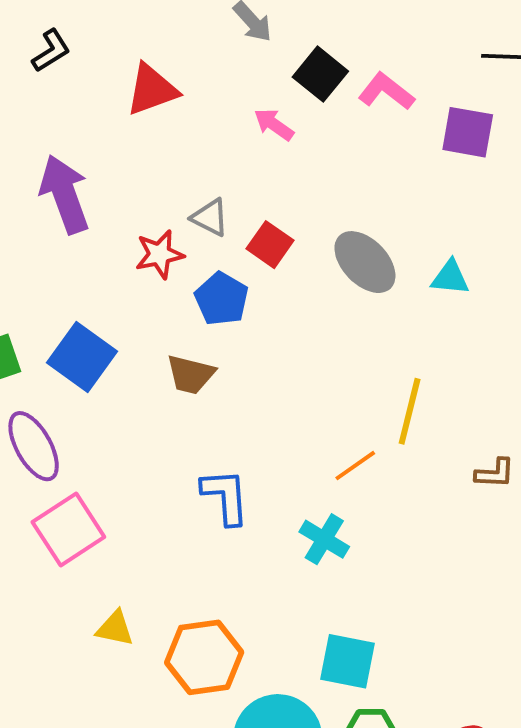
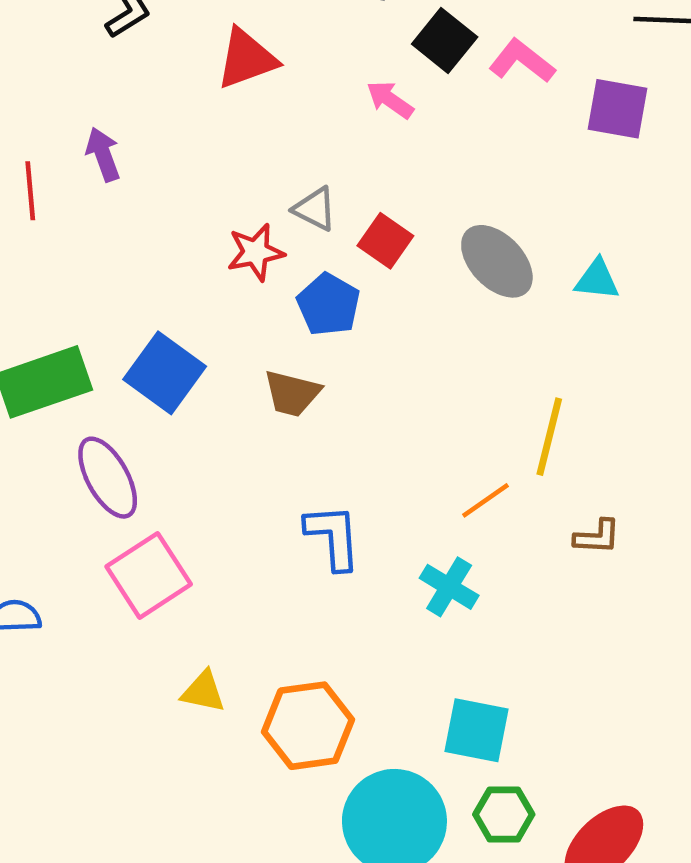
purple arrow: (65, 194) -> (103, 154), moved, size x0.6
brown L-shape: (495, 473) -> (597, 537), moved

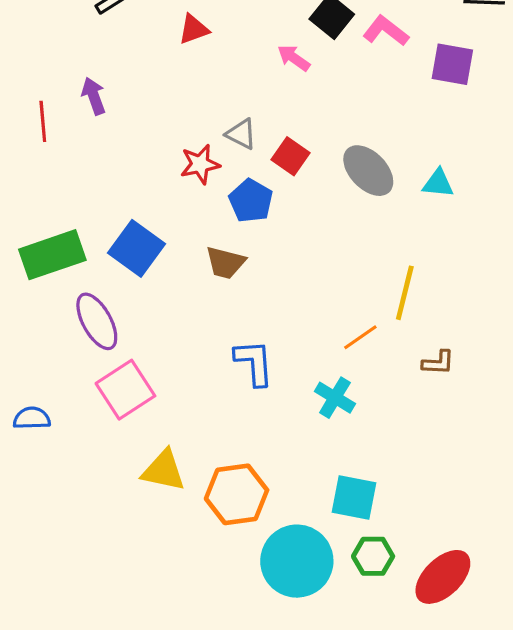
red triangle: (246, 59) -> (194, 29), size x0.7
yellow triangle: (203, 692) -> (164, 471), size x1.4

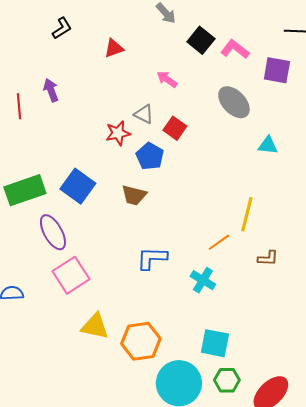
pink arrow: (294, 58) -> (167, 79), moved
gray ellipse: (368, 171) -> (234, 102), moved
blue L-shape: (254, 363) -> (152, 258), turned -84

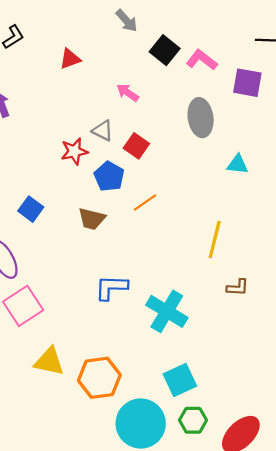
gray ellipse: (234, 102) -> (201, 118), turned 36
blue square: (78, 186) -> (31, 209), size x0.7
orange line: (219, 242) -> (145, 202), moved
cyan cross: (203, 280) -> (167, 311), size x1.5
cyan square: (215, 343) -> (180, 380), turned -36

